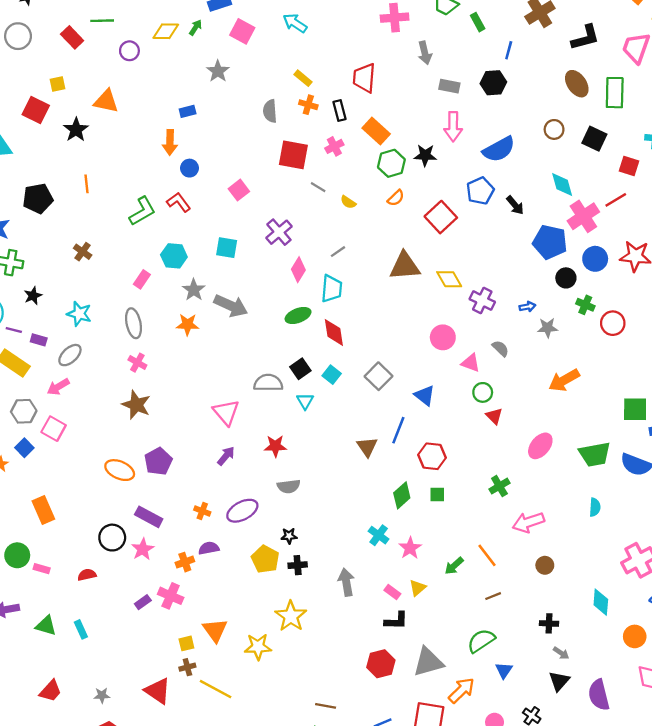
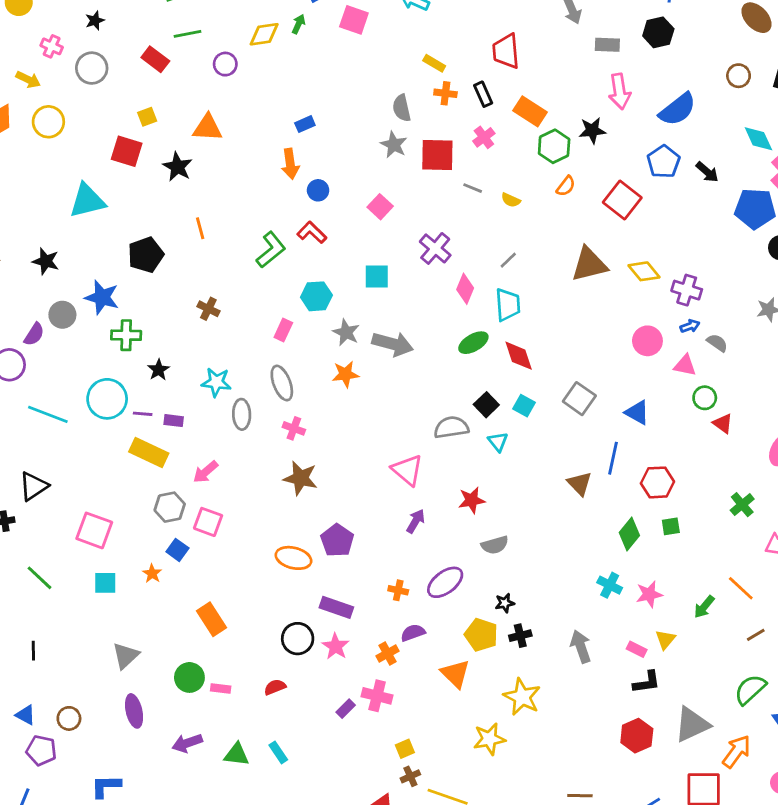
gray star: (218, 71) -> (394, 145), moved
blue arrow: (527, 307) -> (690, 326), moved
gray ellipse: (70, 355) -> (242, 414), moved, turned -40
pink star: (410, 548) -> (649, 594), turned 30
orange triangle: (215, 630) -> (455, 674), moved

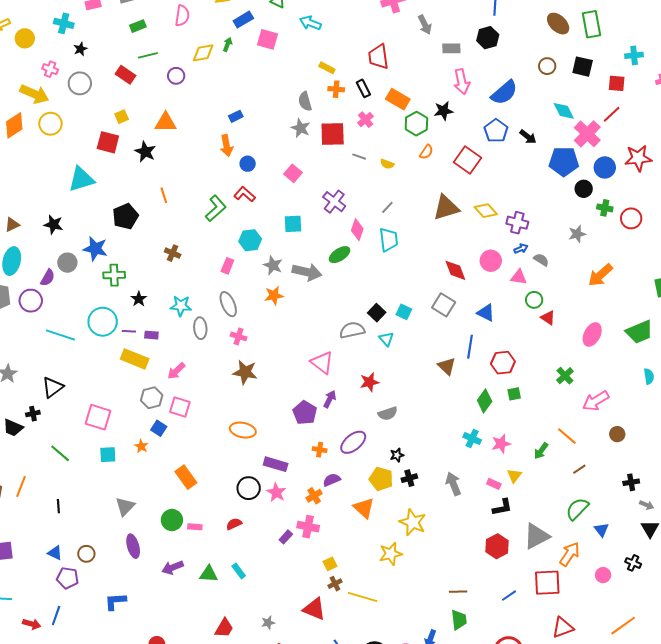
yellow arrow: (28, 80) -> (34, 94), size x1.6
green ellipse: (473, 343) -> (340, 255), moved
red diamond: (519, 356) -> (455, 270), moved
purple pentagon: (337, 540) -> (305, 413), moved

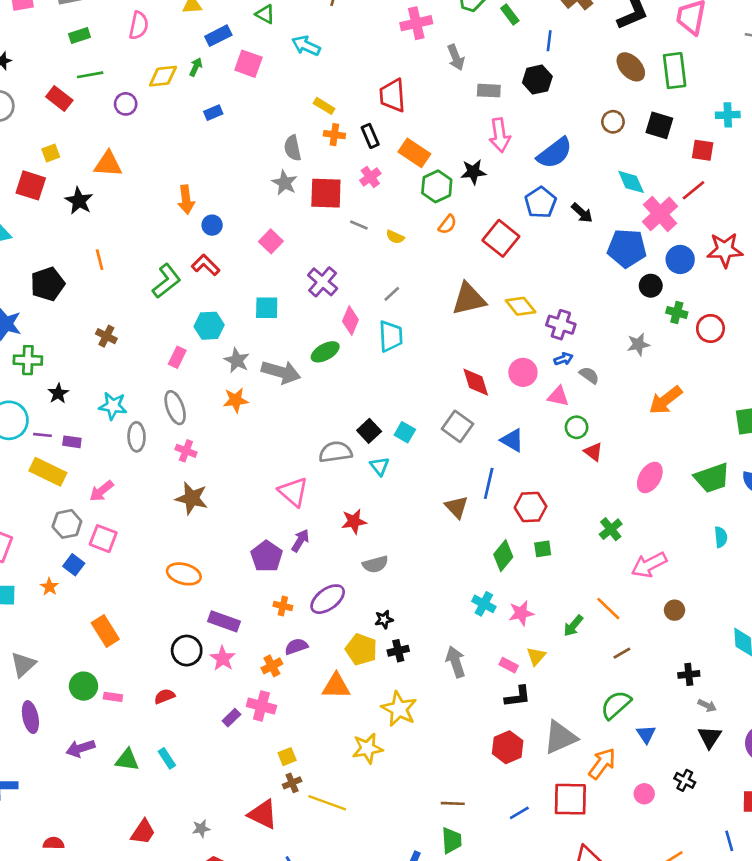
blue rectangle: (236, 116) -> (213, 113), moved
orange triangle: (364, 508) -> (336, 686), turned -45

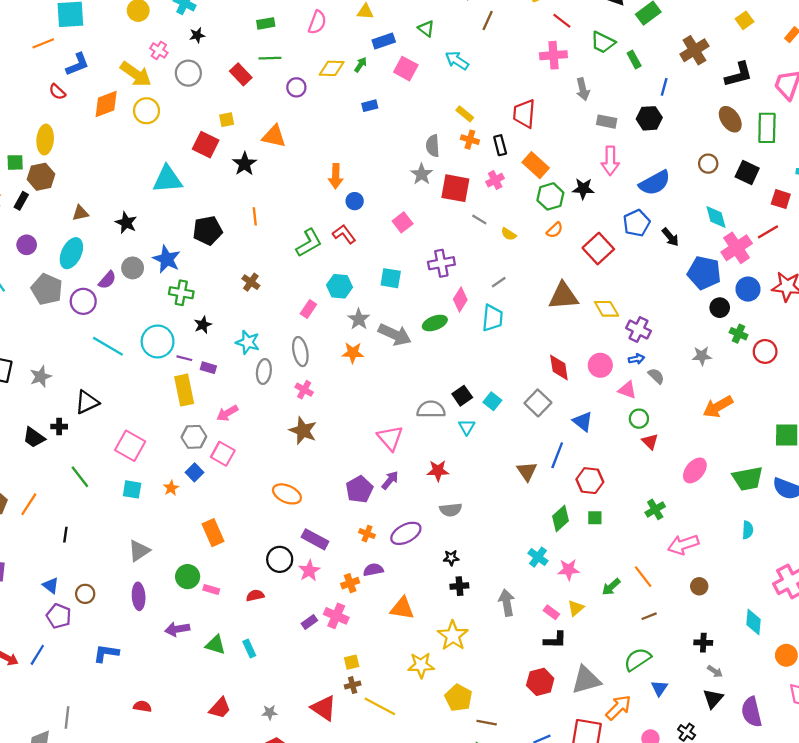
purple cross: (323, 282) -> (441, 263), turned 30
yellow rectangle: (48, 472) -> (184, 390), turned 44
yellow pentagon: (361, 649) -> (459, 698), moved

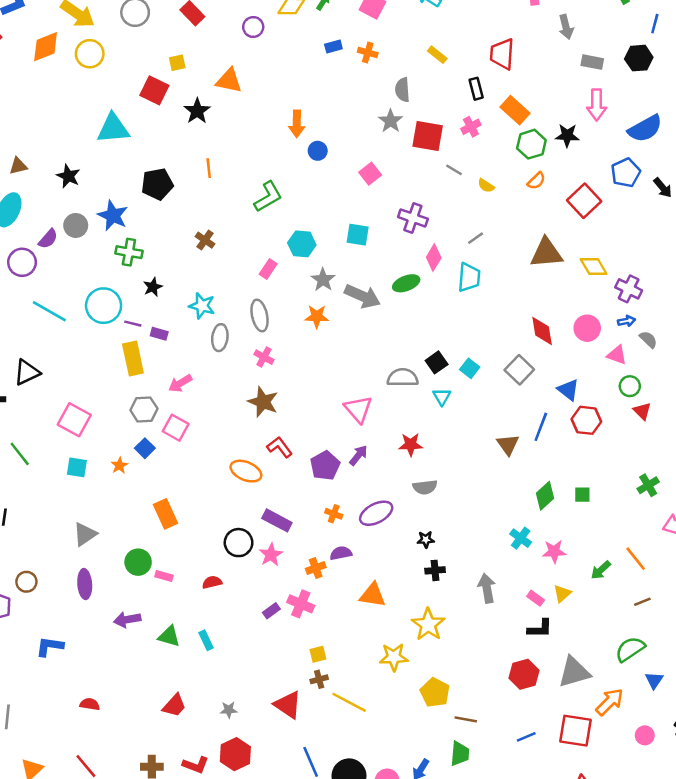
orange cross: (470, 140) -> (368, 53), moved
red L-shape: (344, 234) -> (280, 447), moved
purple cross: (441, 263) -> (413, 218), turned 30
red hexagon: (590, 481) -> (586, 420), moved

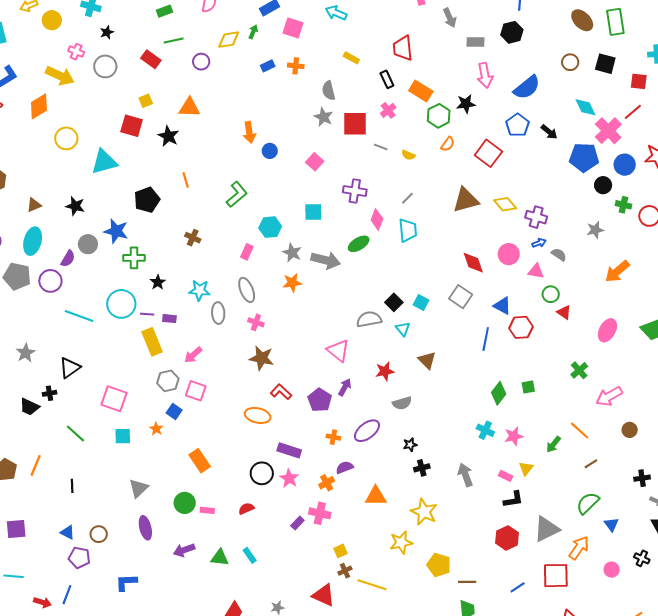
yellow circle: (90, 54) -> (66, 138), moved
brown triangle: (508, 445) -> (427, 360), moved

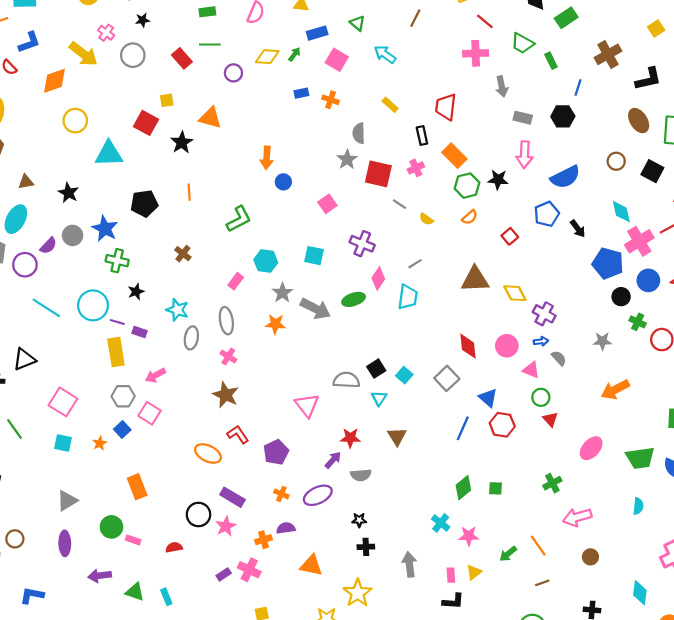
red square: (488, 153) -> (510, 236), size x0.6
purple arrow: (345, 387) -> (333, 460), moved
pink rectangle: (506, 476) -> (451, 575), turned 48

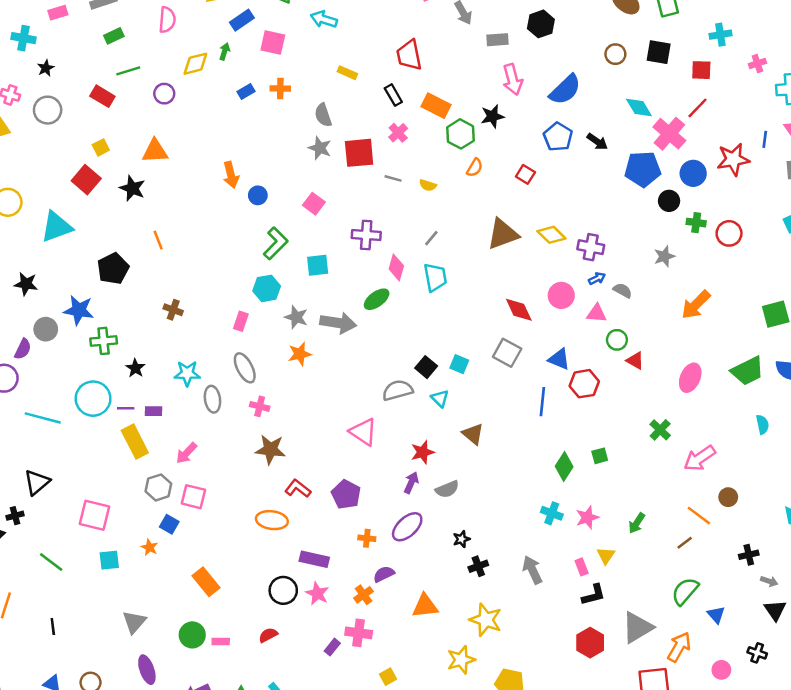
red square: (146, 123) -> (86, 180), turned 30
green L-shape: (239, 219) -> (276, 243), moved
orange line: (538, 546) -> (699, 516), moved

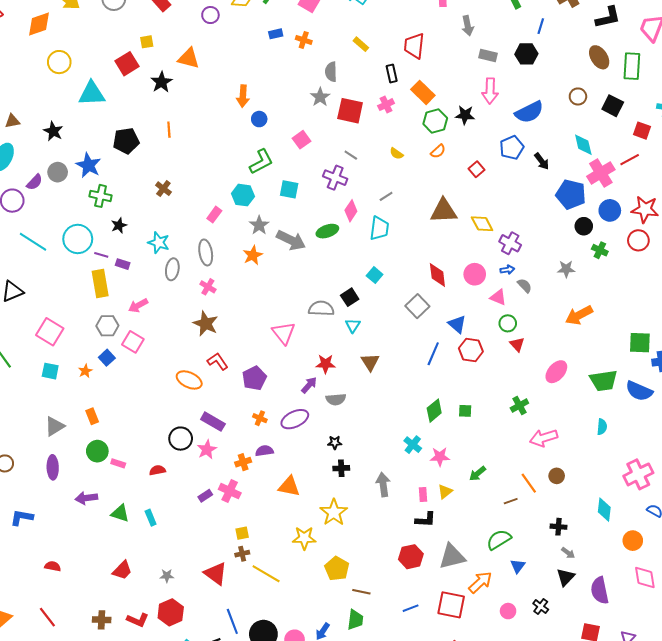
gray line: (393, 178) -> (351, 155), moved
red circle: (729, 233) -> (638, 240), moved
orange star: (300, 354) -> (253, 255), turned -30
cyan square: (459, 364) -> (375, 275), moved
orange rectangle: (206, 582) -> (92, 416), moved, size x0.7

